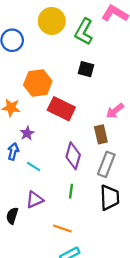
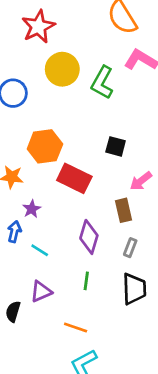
black square: (86, 69) -> (116, 146), moved
gray rectangle: (106, 164) -> (130, 248), size x0.6

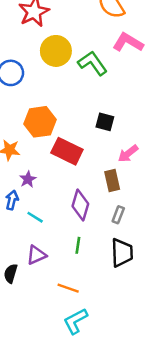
green L-shape: (102, 83) -> (93, 63), turned 116

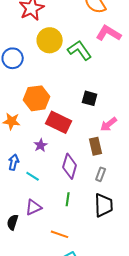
purple star: (28, 179) -> (41, 145), moved

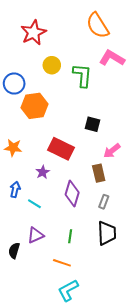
yellow circle: (50, 40) -> (52, 65), size x0.7
green L-shape: (80, 50) -> (82, 75), turned 40
orange hexagon: (37, 98) -> (34, 106), moved
green line: (68, 199) -> (70, 236), moved

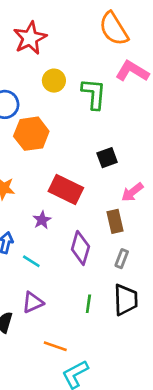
black square: (93, 124) -> (107, 158), turned -35
green line: (70, 236) -> (88, 304), moved
orange line: (62, 263) -> (55, 346), moved

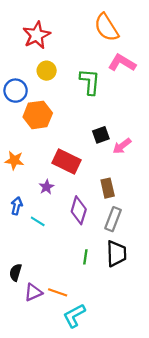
yellow circle: (54, 81) -> (47, 71), moved
pink arrow: (132, 192) -> (122, 146), moved
gray rectangle: (122, 259) -> (113, 219), size x1.5
purple triangle: (33, 302) -> (33, 292), moved

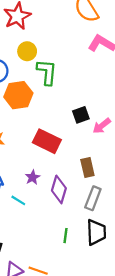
green L-shape: (90, 82) -> (47, 72), moved
purple star: (47, 187) -> (33, 177), moved

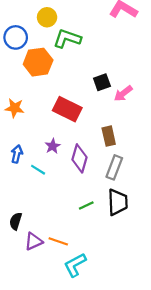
green L-shape: (47, 72) -> (67, 39), turned -76
green line: (65, 236) -> (86, 206), turned 56

